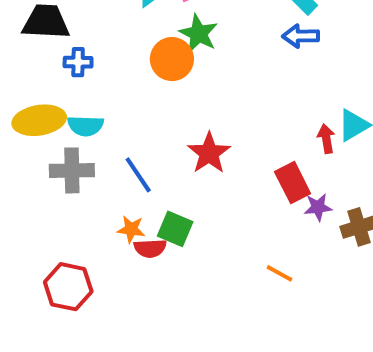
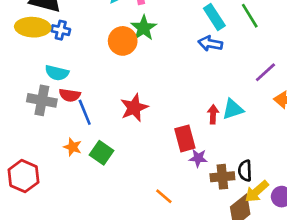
yellow ellipse: (39, 120) -> (33, 27), moved
red semicircle: (150, 248) -> (70, 95), moved

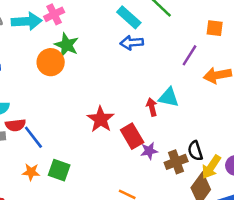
red star: (134, 108) -> (101, 119), moved
cyan triangle: (233, 109) -> (169, 97), turned 45

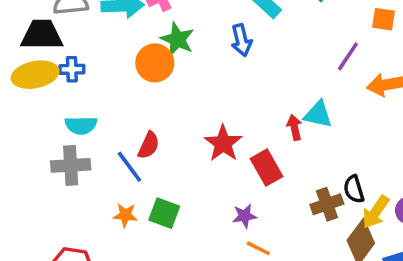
blue arrow: (132, 43) -> (241, 40), moved, turned -100
red semicircle: (15, 125) -> (149, 145), moved, turned -60
purple star: (149, 151) -> (244, 216), moved

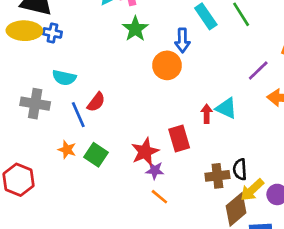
orange circle: (155, 63) -> (167, 65), moved
cyan semicircle: (81, 125) -> (64, 78), moved
red star: (223, 143) -> (145, 152), moved

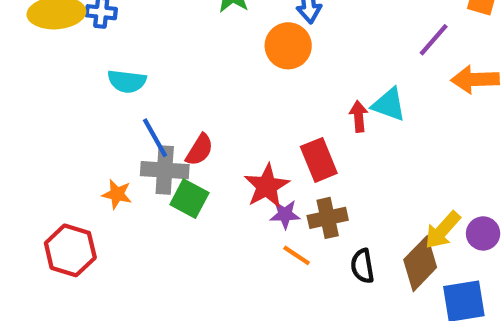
red semicircle: (96, 102) -> (199, 150), moved
gray cross: (35, 104) -> (165, 170), moved
orange star: (67, 150) -> (117, 194), moved
black semicircle: (240, 169) -> (362, 266), moved
brown cross: (217, 176) -> (328, 218), moved

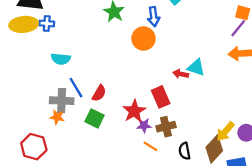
purple line: (434, 40) -> (238, 28), moved
red arrow: (359, 116) -> (181, 74), turned -72
gray cross: (165, 170) -> (62, 101), moved

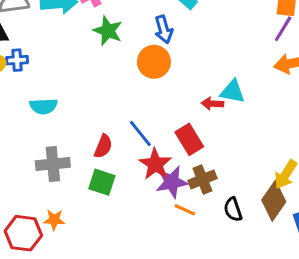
blue line: (76, 88) -> (140, 134), moved
orange star: (57, 117) -> (54, 220), moved
purple star: (144, 125) -> (172, 182), size x1.5

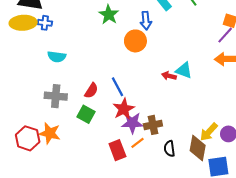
red rectangle: (189, 139) -> (117, 150), moved
brown diamond: (274, 201) -> (198, 148), turned -35
orange line: (185, 210) -> (138, 143), turned -72
orange star: (54, 220) -> (50, 133), size x1.5

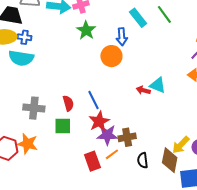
cyan semicircle: (57, 57) -> (21, 58), moved, size x1.4
red semicircle: (91, 91) -> (68, 103), turned -49
green square: (86, 114) -> (63, 126), turned -30

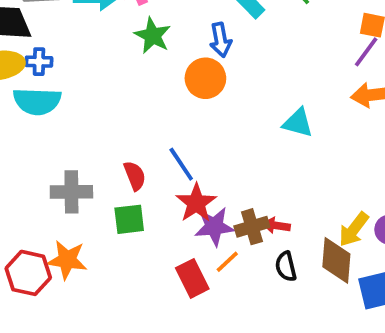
red arrow: (143, 90) -> (276, 226), moved

